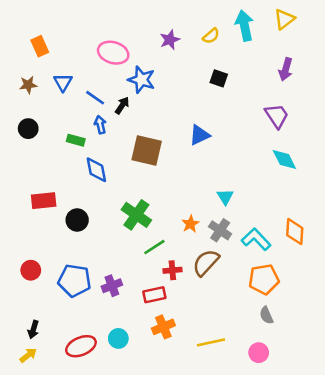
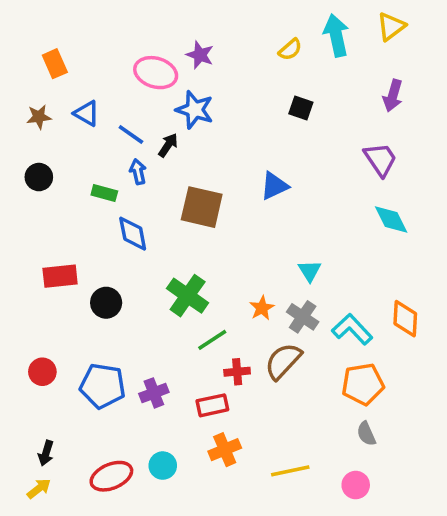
purple star: (170, 40) -> (200, 55), moved, turned -30
blue triangle: (63, 82) -> (87, 113), turned -30

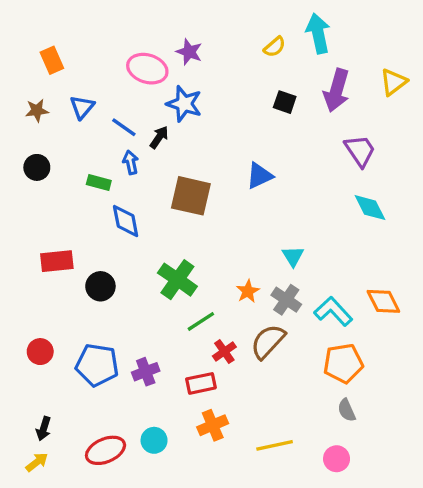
yellow triangle: (391, 27) -> (393, 82), moved
purple arrow: (393, 96) -> (337, 90), moved, size x1.4
blue triangle: (87, 113) -> (82, 107), turned 40
orange diamond: (405, 319) -> (383, 301), turned -30
red cross: (237, 372) -> (224, 352), turned -30

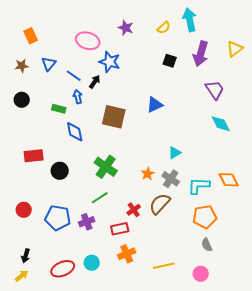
purple star: (189, 52) -> (126, 28), moved
cyan triangle: (293, 256) -> (175, 153), turned 32
cyan L-shape: (333, 311) -> (199, 186), turned -45
green line: (201, 321) -> (100, 198), moved

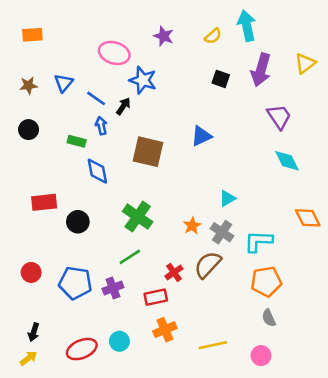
orange rectangle: (31, 36) -> (32, 35), moved, turned -70
orange diamond: (229, 180) -> (308, 218), moved

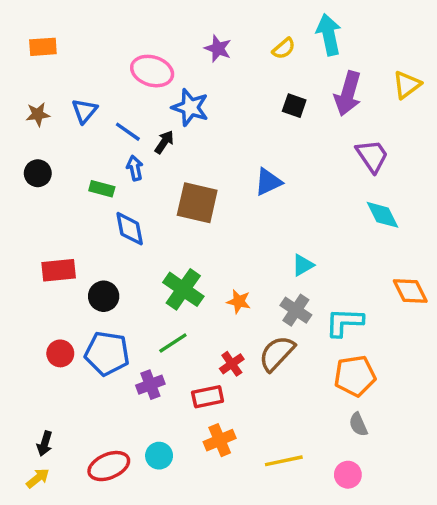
orange star: (192, 226) -> (239, 301), moved, turned -30
red circle: (31, 272) -> (60, 353), moved
blue pentagon: (75, 283) -> (107, 353), moved

